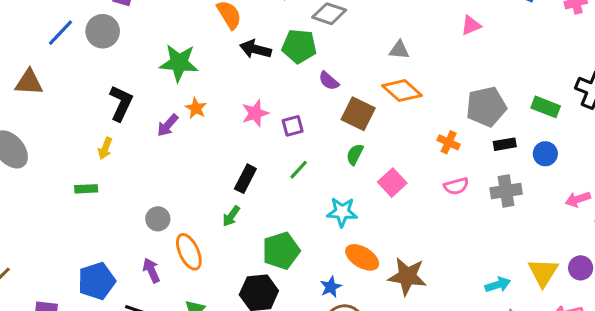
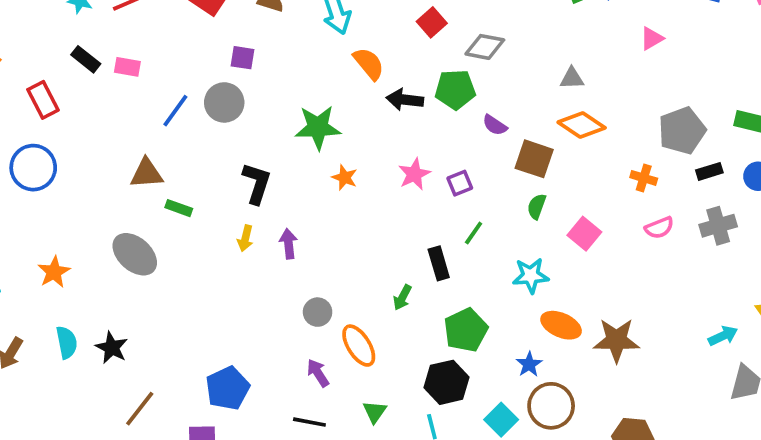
purple arrow: (168, 125) -> (288, 244), moved, turned 140
black rectangle: (245, 179) -> (439, 263), moved, turned -36
green rectangle: (86, 189) -> (179, 208), moved, turned 30
blue pentagon: (97, 281) -> (228, 388), moved

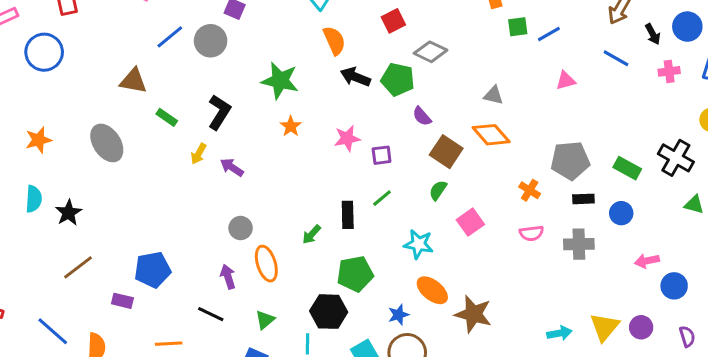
green rectangle: (179, 208) -> (167, 117), moved
purple arrow: (288, 244) -> (232, 167), turned -65

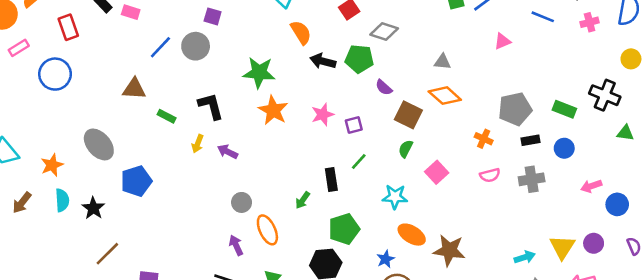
black L-shape: (219, 112) -> (211, 106), turned -40
orange star: (291, 126) -> (273, 110), size x1.6
orange star: (38, 140) -> (52, 165), moved
gray ellipse: (107, 143) -> (99, 144), moved
blue pentagon: (153, 270) -> (136, 181), moved

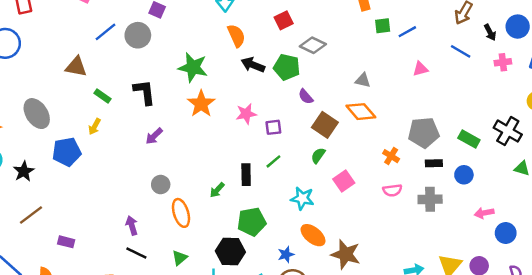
yellow arrow: (198, 144) -> (95, 127), moved
purple arrow: (227, 152) -> (154, 136), turned -78
purple arrow: (236, 245) -> (132, 226), moved

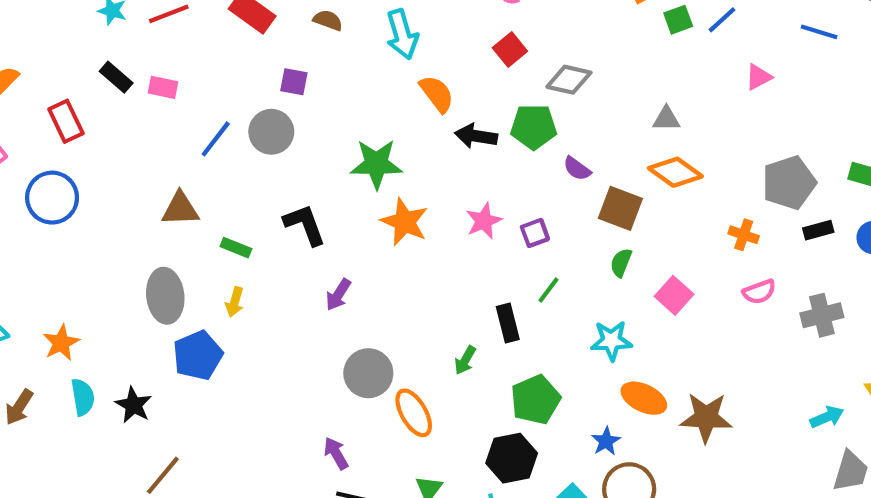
gray ellipse: (37, 114) -> (165, 296), moved, turned 40
gray circle: (161, 185) -> (368, 373), size x1.5
gray cross: (430, 199) -> (822, 315), moved

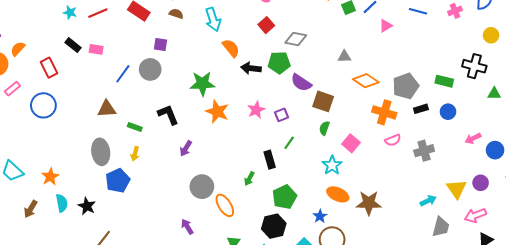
pink triangle: (758, 77) -> (386, 26), moved
purple semicircle: (577, 169) -> (301, 83), size x1.5
orange diamond: (675, 172) -> (366, 81), moved
orange cross: (744, 235) -> (384, 112), size x1.6
cyan star: (611, 341) -> (332, 165), moved, turned -30

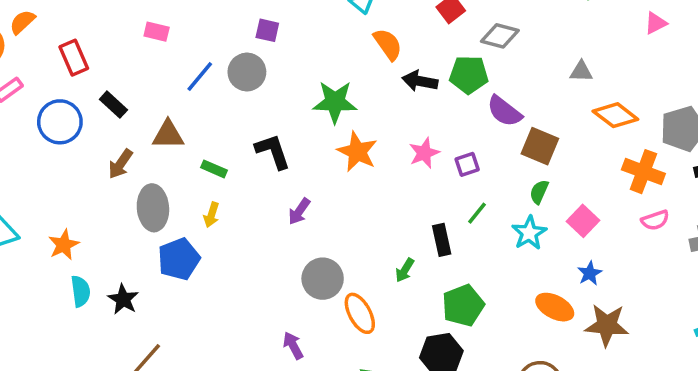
black rectangle: (73, 45) -> (113, 105), moved
cyan star: (332, 165) -> (529, 233), moved
brown arrow: (31, 209) -> (120, 164), moved
blue star: (320, 216) -> (590, 273), moved

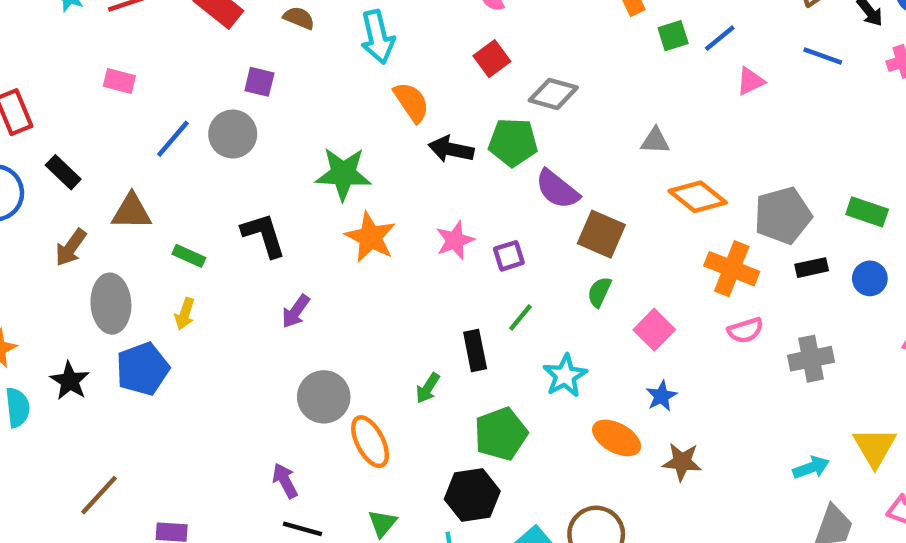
cyan star: (529, 233) -> (565, 376), moved
black star: (123, 299) -> (70, 381), moved
brown star: (607, 325) -> (682, 462), size x0.7

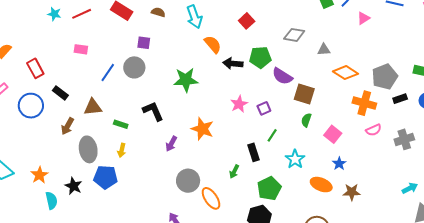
gray diamond: (553, 94) -> (294, 35), moved
orange star: (370, 237) -> (202, 129), moved
blue pentagon: (143, 369) -> (106, 177), turned 30

